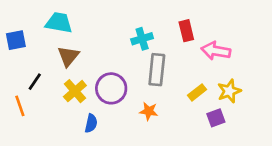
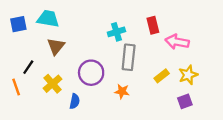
blue square: (16, 40) -> (18, 24), moved
yellow cross: (75, 91) -> (53, 84), moved
purple square: (216, 118) -> (185, 101), moved

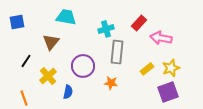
cyan trapezoid: (48, 19) -> (66, 17), moved
red rectangle: (153, 25) -> (139, 23), turned 56
orange line: (16, 87) -> (24, 98), moved
purple square: (185, 101) -> (168, 92), size x1.5

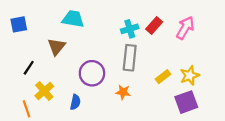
cyan cross: (106, 29) -> (130, 29), moved
pink arrow: (161, 38) -> (185, 28), moved, turned 110
yellow cross: (48, 76) -> (44, 91), moved

